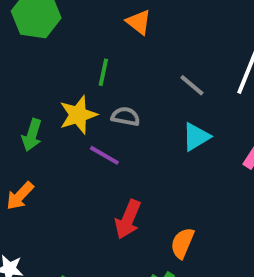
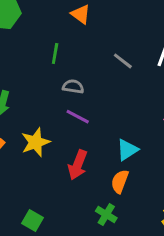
yellow star: (78, 115) -> (35, 142), moved
cyan triangle: (196, 137) -> (127, 150), moved
purple line: (104, 155) -> (78, 117), moved

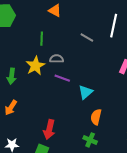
yellow star: (35, 142) -> (35, 66), moved
cyan triangle: (127, 150) -> (85, 92), moved
red arrow: (78, 165) -> (49, 129), moved

